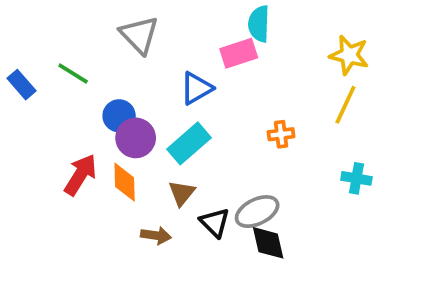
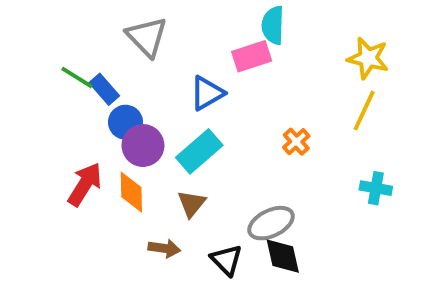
blue rectangle: (22, 85) -> (104, 89), moved
orange cross: (281, 134) -> (296, 142), turned -35
black triangle: (215, 223) -> (226, 260), moved

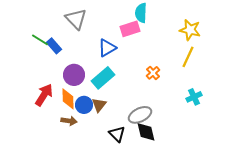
blue circle: (126, 122) -> (84, 105), moved
cyan cross: (376, 188) -> (194, 97), turned -35
brown arrow: (164, 248) -> (69, 121), moved

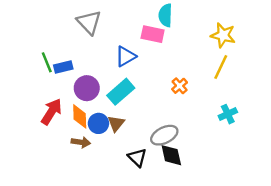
pink rectangle: (130, 29) -> (153, 34), turned 30
green line: (40, 40) -> (47, 62), moved, turned 36
blue rectangle: (54, 46) -> (63, 67), moved, turned -63

